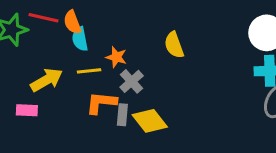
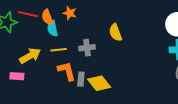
orange star: (116, 57) -> (70, 13), moved
gray cross: (132, 81) -> (87, 48), moved, turned 35
orange L-shape: (101, 103) -> (67, 71), turned 70

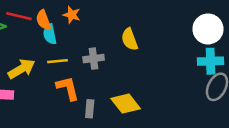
gray rectangle: (81, 79) -> (90, 109), moved
yellow diamond: (99, 83) -> (126, 104), moved

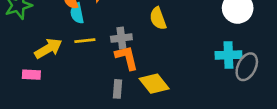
cyan cross: (211, 61) -> (228, 55), moved
orange L-shape: (68, 88) -> (127, 58), moved

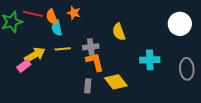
cyan cross: (228, 55) -> (150, 60), moved
gray ellipse: (247, 67) -> (187, 69), turned -30
pink rectangle: (31, 75) -> (24, 66), moved, turned -40

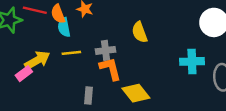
cyan cross: (150, 60) -> (192, 61), moved
gray rectangle: (88, 86) -> (88, 96), moved

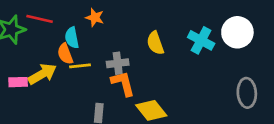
orange semicircle: (58, 14) -> (65, 54), moved
cyan cross: (192, 61) -> (201, 40), moved, turned 30
pink rectangle: (24, 74) -> (18, 82), moved, turned 35

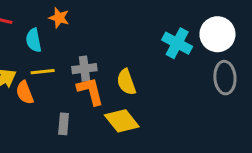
yellow semicircle: (155, 43) -> (126, 82), moved
orange semicircle: (65, 54) -> (25, 93), moved
gray ellipse: (247, 93) -> (225, 78), moved

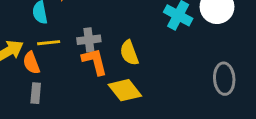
gray ellipse: (225, 78) -> (224, 79), moved
gray rectangle: (64, 124) -> (36, 93), moved

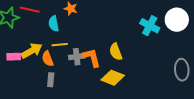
gray cross: (89, 40) -> (77, 57), moved
yellow diamond: (125, 90) -> (113, 78), turned -30

